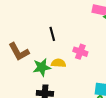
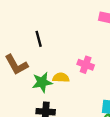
black line: (52, 34) -> (39, 39), moved

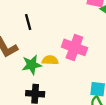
pink cross: (86, 65) -> (74, 47), size x1.5

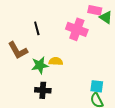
pink cross: (74, 47) -> (77, 29), moved

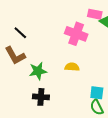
black line: (37, 28) -> (20, 33), moved, turned -32
yellow semicircle: (56, 61) -> (72, 67), moved

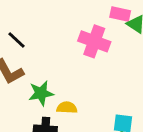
yellow semicircle: (72, 67) -> (67, 108), moved

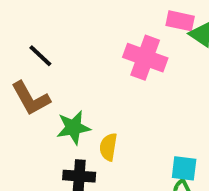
yellow semicircle: (67, 108) -> (108, 147), turned -84

